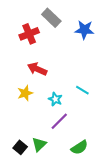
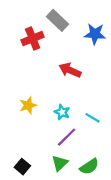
red arrow: (37, 69) -> (70, 70), moved
cyan line: (82, 90) -> (93, 118), moved
green triangle: (39, 144) -> (60, 163), moved

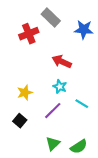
cyan star: (62, 112) -> (60, 87), moved
purple line: (67, 137) -> (53, 111), moved
black square: (22, 167) -> (20, 121), moved

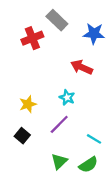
red arrow: (62, 62) -> (82, 67), moved
cyan line: (82, 104) -> (94, 139), moved

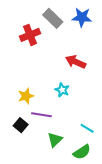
blue star: (94, 34) -> (82, 17), moved
purple line: (59, 124) -> (41, 115), moved, turned 54
green triangle: (59, 161) -> (55, 140), moved

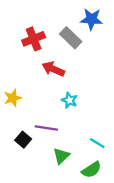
gray rectangle: (53, 18) -> (71, 38), moved
red arrow: (76, 62) -> (53, 69), moved
yellow star: (26, 96) -> (13, 98), moved

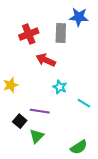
gray rectangle: (71, 38) -> (61, 33), turned 48
cyan line: (97, 143) -> (84, 103), moved
green triangle: (61, 156) -> (37, 136), moved

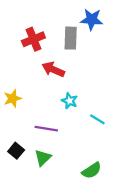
black square: (20, 121) -> (16, 151), moved

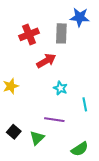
red arrow: (53, 69) -> (46, 61), turned 126
cyan line: (97, 119) -> (85, 104), turned 48
purple line: (46, 129) -> (54, 120), moved

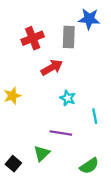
black square: (14, 132) -> (13, 164), moved

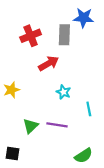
green triangle: (42, 153) -> (31, 126), moved
black square: (13, 164) -> (13, 154), turned -32

